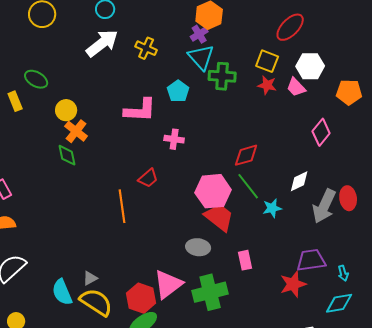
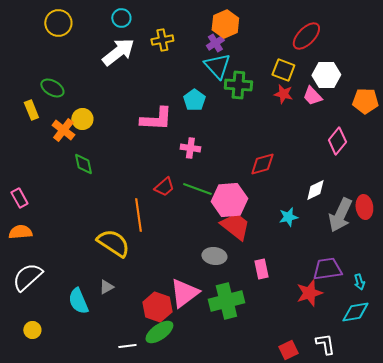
yellow cross: (146, 48) -> (162, 40), moved, turned -35
orange cross: (76, 131) -> (63, 130), moved
green line: (248, 186) -> (197, 189), moved, turned -32
yellow semicircle: (96, 302) -> (113, 243), moved

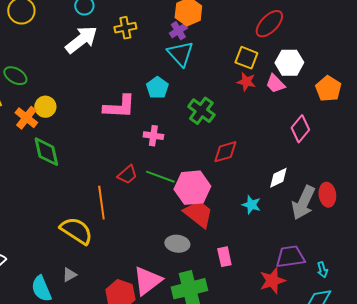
green cross: (238, 85) -> (201, 111), moved, turned 32
orange pentagon: (365, 101) -> (328, 89), turned 30
green diamond: (83, 164) -> (46, 152), size x1.4
cyan star: (288, 217) -> (251, 205), turned 30

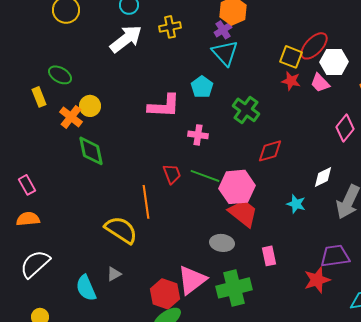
red ellipse: (269, 24) -> (314, 46), moved
red trapezoid: (127, 175) -> (172, 174), turned -70

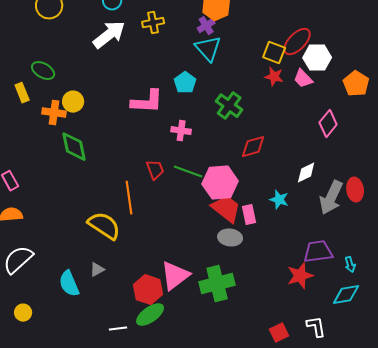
orange cross: (71, 117) -> (54, 113), turned -30
gray ellipse: (222, 243) -> (230, 238), moved
pink rectangle: (269, 256) -> (249, 215), moved

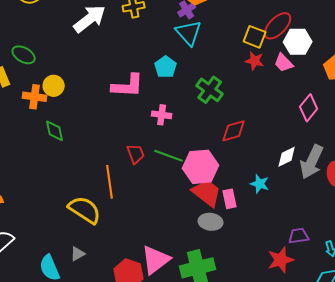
green diamond: (74, 147) -> (55, 131), size x0.7
gray arrow: (331, 198) -> (312, 162), moved
purple trapezoid: (318, 252) -> (299, 236), size x0.7

